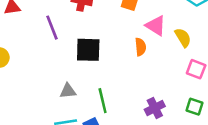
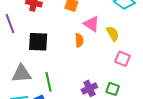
gray triangle: (68, 91) -> (21, 74), size x1.5
green square: (194, 107) -> (113, 89), moved

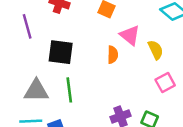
pink square: (122, 59) -> (165, 82), turned 35
green line: (49, 82) -> (69, 90), moved

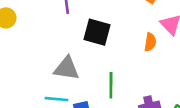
green line: (69, 90) -> (111, 85), moved

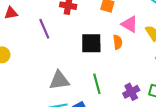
black square: (97, 32) -> (91, 43), moved

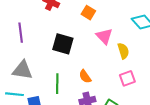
purple line: (44, 29) -> (21, 33), moved
orange semicircle: (118, 42) -> (85, 76), moved, turned 136

